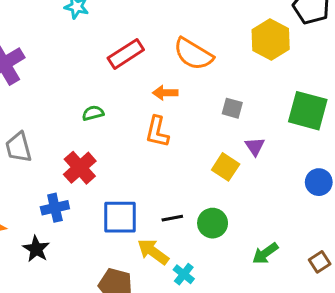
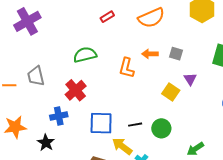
red rectangle: (126, 54) -> (107, 17), size x0.6
orange semicircle: (193, 54) -> (151, 18), turned -56
orange arrow: (165, 93) -> (150, 54), moved
green semicircle: (93, 113) -> (85, 55), size x1.6

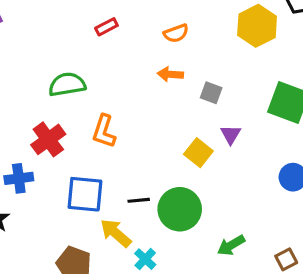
orange semicircle: (151, 18) -> (176, 33), size x0.6
orange arrow: (150, 54) -> (170, 74), moved
orange L-shape: (127, 68) -> (104, 131), moved
green circle: (161, 128) -> (180, 209), size x1.4

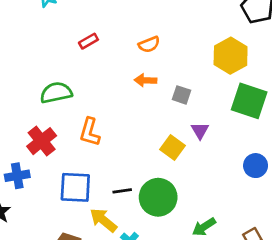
yellow hexagon: (257, 26) -> (231, 56), moved

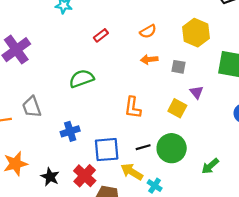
yellow hexagon: (231, 56) -> (196, 33), moved
orange L-shape: (90, 132) -> (133, 108), moved
red cross: (42, 141) -> (85, 176), moved
blue cross: (17, 176) -> (70, 131), moved

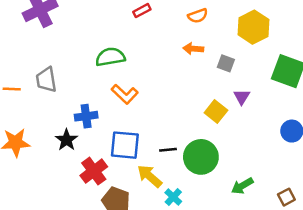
orange L-shape: (133, 108) -> (125, 94), moved, turned -65
black star: (50, 177) -> (66, 140), moved

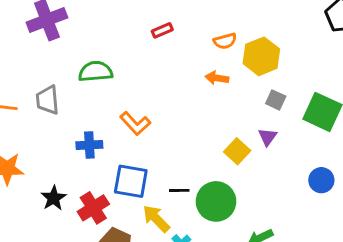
yellow hexagon: (253, 27) -> (261, 56), moved
green semicircle: (110, 57) -> (95, 71), moved
gray square: (226, 63) -> (276, 100), moved
black star: (66, 140) -> (54, 198), moved

